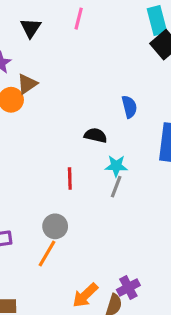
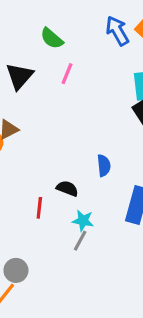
black triangle: (31, 28) -> (20, 76), size x1.4
red line: (70, 178) -> (39, 208), moved

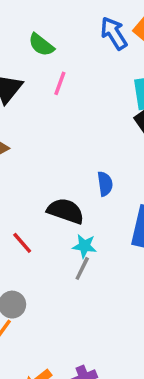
black semicircle: (67, 188) -> (66, 211), size x1.5
red line: (39, 208) -> (22, 243), moved, turned -45

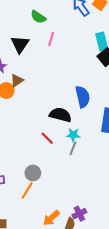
blue semicircle: (105, 184) -> (83, 97), size x1.5
red line: (22, 243) -> (47, 138), moved

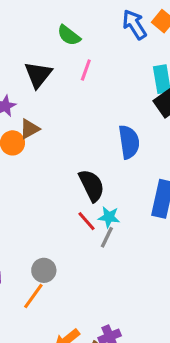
blue semicircle: (83, 97) -> (129, 142), moved
black semicircle: (60, 115) -> (92, 185), turned 45
red line: (47, 138) -> (86, 221), moved

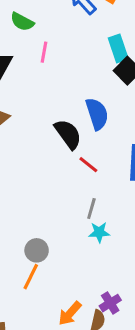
black semicircle: (92, 185) -> (68, 134), moved
cyan star: (109, 217) -> (99, 232), moved
red line: (86, 221) -> (88, 165), moved

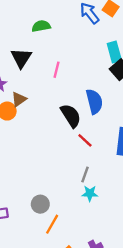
green semicircle: (22, 22) -> (41, 26), turned 138
pink line: (44, 52) -> (57, 70), moved
orange line: (31, 277) -> (52, 224), moved

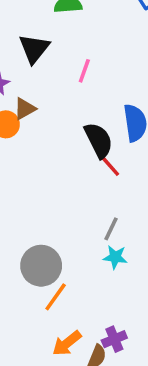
red line: (85, 140) -> (110, 166), moved
gray circle: (40, 204) -> (41, 266), size x1.5

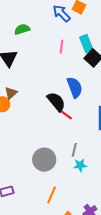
pink line: (84, 71) -> (62, 47), moved
gray circle: (41, 266) -> (44, 160), moved

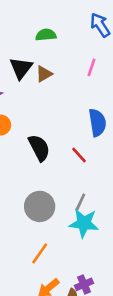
brown triangle: (11, 93) -> (44, 74), moved
black semicircle: (56, 102) -> (39, 148), moved
cyan star: (80, 165) -> (84, 223), size x1.6

